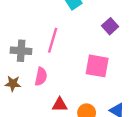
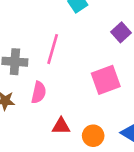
pink square: (97, 66) -> (106, 80), turned -30

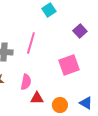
pink semicircle: (39, 92) -> (26, 82), moved

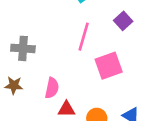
pink line: (31, 43) -> (84, 37), moved

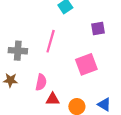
purple square: (123, 21) -> (98, 29), turned 32
pink line: (84, 37) -> (51, 41), moved

